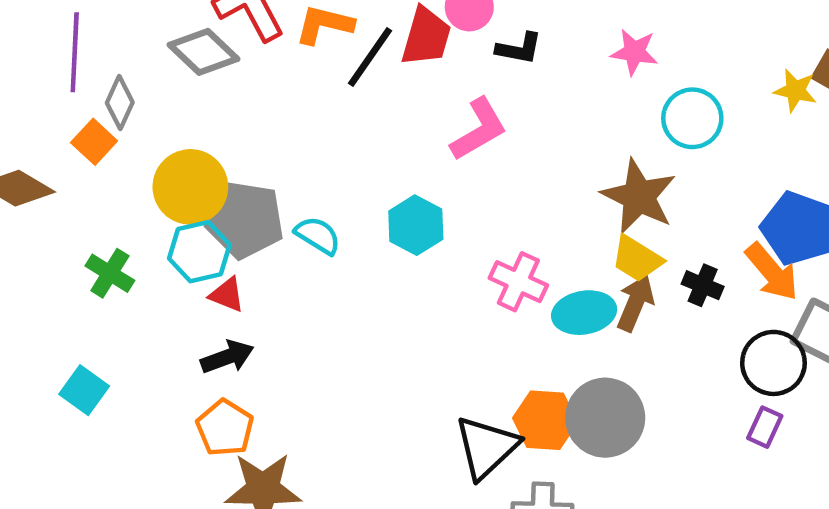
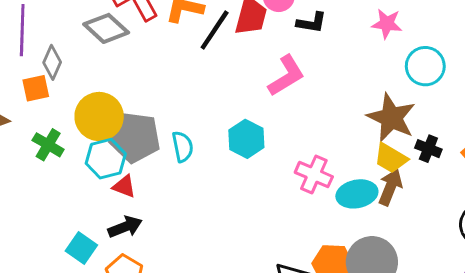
orange square: (94, 142) -> (36, 88), turned 36
cyan semicircle: (318, 235) -> (183, 147), turned 48
green cross: (110, 273) -> (48, 145), moved
black cross: (703, 285) -> (428, 149), moved
cyan square: (84, 390) -> (81, 248), moved

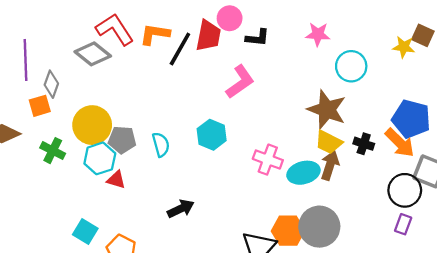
gray pentagon: (135, 137) -> (122, 140), size x0.7
black cross: (428, 149) -> (364, 144), moved
black arrow: (125, 227) -> (181, 209), moved

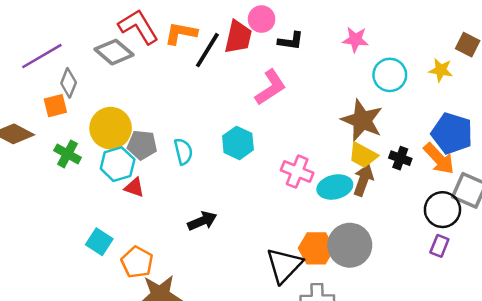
yellow star: (404, 47) -> (441, 70), moved
purple line: (26, 60) -> (42, 56), turned 60

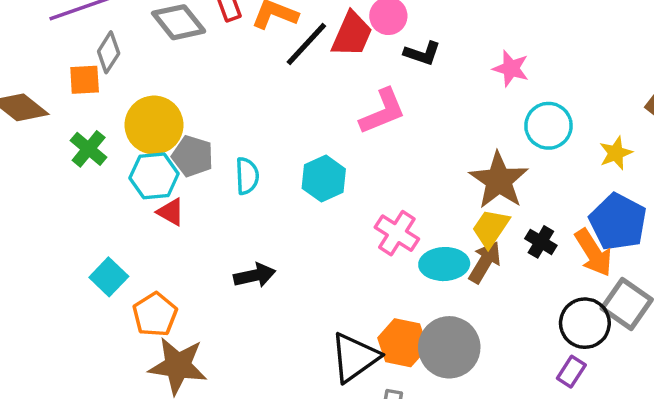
yellow star: (441, 70) -> (616, 153), moved, turned 30
yellow trapezoid: (363, 155) -> (491, 228), turned 84

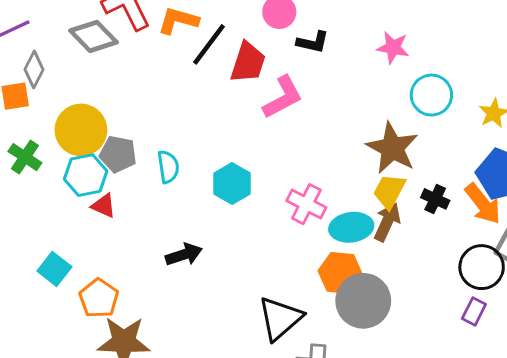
red trapezoid: (352, 34) -> (248, 62), moved
cyan hexagon: (324, 179) -> (232, 184), moved
orange hexagon: (403, 343) -> (340, 273), moved

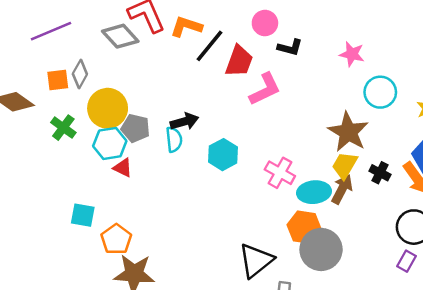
gray diamond: (34, 69) -> (80, 74), moved
black arrow: (184, 255) -> (184, 121), moved
cyan square: (54, 269) -> (83, 215), turned -30

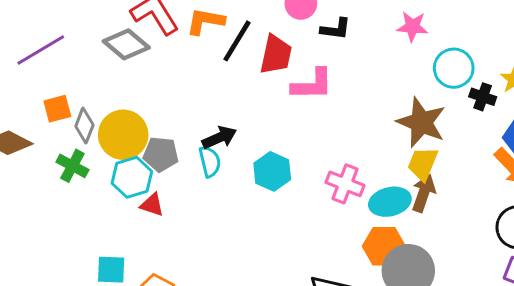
gray diamond: (80, 74) -> (84, 126), moved
pink L-shape: (265, 89) -> (312, 84), turned 33
black cross: (380, 173) -> (483, 97), moved

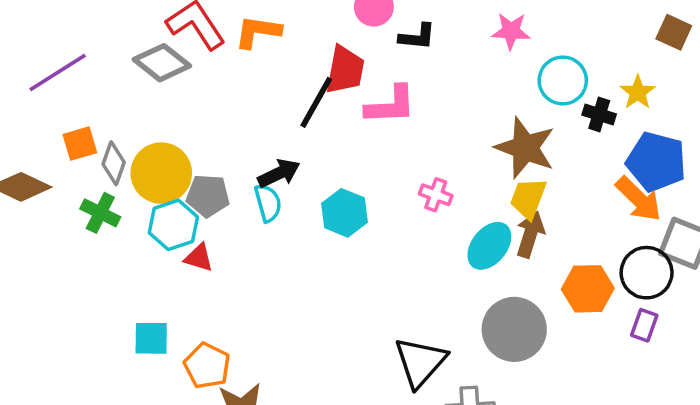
black line: (237, 41) -> (316, 102), moved
pink cross: (345, 184) -> (436, 195), moved, size x0.7
cyan ellipse: (390, 202) -> (489, 246), turned -36
orange hexagon: (384, 246) -> (588, 289), moved

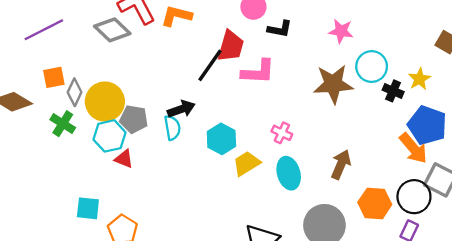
brown star: (525, 148) -> (333, 84), moved, turned -30
yellow trapezoid: (528, 198) -> (247, 163), moved, turned 32
cyan ellipse: (489, 246) -> (289, 173), moved, turned -60

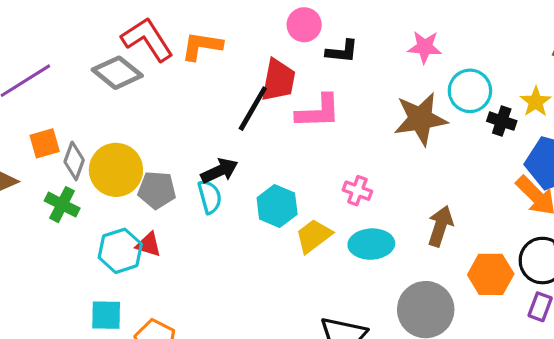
cyan hexagon: (110, 136) -> (120, 251), moved
cyan ellipse: (289, 173) -> (371, 244), turned -72

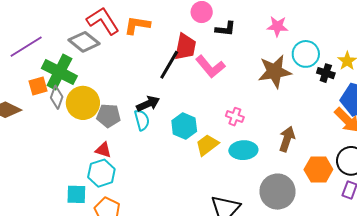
pink L-shape: (318, 112) -> (210, 67), turned 52
green cross: (62, 205) -> (59, 72), moved, size x1.6
cyan hexagon: (120, 251) -> (101, 173), moved

